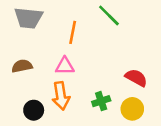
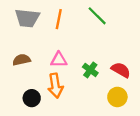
orange line: (73, 32) -> (59, 19), moved
green cross: (101, 101) -> (90, 70), moved, turned -35

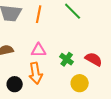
yellow circle: (117, 97) -> (80, 83), moved

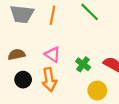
pink triangle: (39, 50) -> (53, 55), turned 35
black circle: (15, 84) -> (23, 80), moved

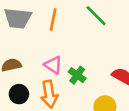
green cross: (83, 64) -> (77, 75), moved

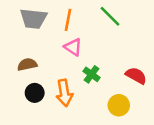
pink triangle: (53, 65) -> (73, 47), moved

